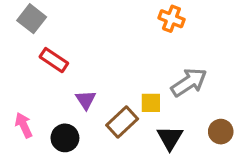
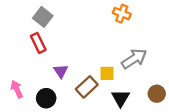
gray square: (32, 19) -> (43, 17), moved
red rectangle: (54, 60) -> (38, 43), turned 30

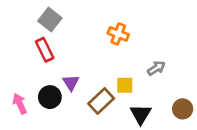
orange cross: (122, 14) -> (118, 34), moved
gray arrow: (134, 59) -> (156, 68), size x0.6
black circle: (46, 98) -> (50, 97), moved

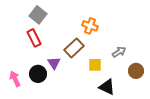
brown rectangle: (101, 101) -> (74, 48), moved
brown circle: (183, 109) -> (136, 71), moved
black triangle: (141, 114) -> (107, 87), turned -36

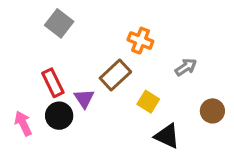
red rectangle: (34, 38) -> (53, 83), moved
gray arrow: (119, 52) -> (186, 67), moved
yellow square: (95, 65) -> (148, 102), turned 32

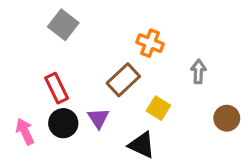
gray arrow: (186, 67) -> (198, 71), turned -55
purple triangle: (84, 98) -> (98, 118), moved
black triangle: (167, 136) -> (142, 145), moved

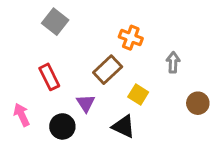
black circle: (63, 123) -> (62, 126), moved

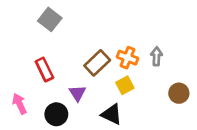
orange cross: (131, 38) -> (127, 58), moved
yellow square: (138, 94) -> (125, 85), turned 30

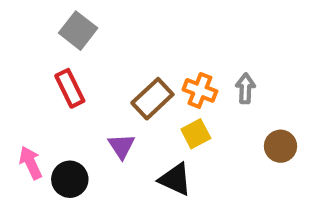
red rectangle: (44, 69) -> (70, 88), moved
black circle: (56, 114) -> (70, 179), moved

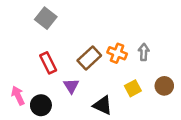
red rectangle: (70, 88) -> (48, 63), moved
yellow square: (196, 134) -> (133, 88), moved

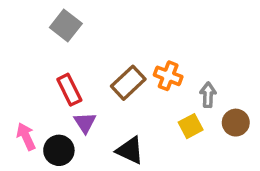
gray arrow: (144, 52) -> (208, 95), moved
purple triangle: (71, 86) -> (85, 123), moved
black triangle: (103, 105) -> (130, 150), moved

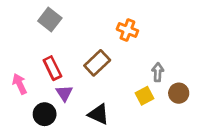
orange cross: (168, 76) -> (127, 30), moved
pink arrow: (26, 136) -> (20, 84), moved

